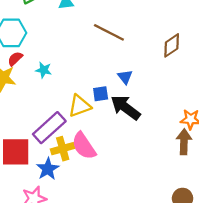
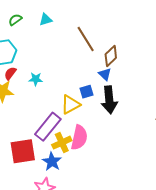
brown line: (109, 32) -> (86, 39), turned 40
brown diamond: (172, 45) -> (111, 56), moved
black arrow: (126, 107) -> (109, 100), turned -124
pink semicircle: (84, 146) -> (79, 138), turned -125

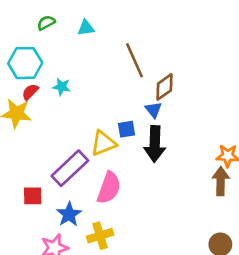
cyan star: (36, 79) -> (62, 87), moved
yellow cross: (62, 143) -> (100, 236), moved
red square: (23, 151) -> (33, 196), size x0.6

